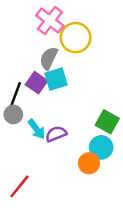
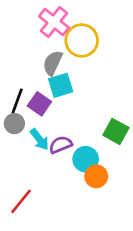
purple square: (36, 83) -> (39, 104), moved
cyan circle: (101, 147) -> (86, 159), moved

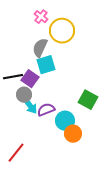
pink cross: (54, 22) -> (41, 17), size x0.6
black line: (17, 101) -> (13, 77), turned 60
gray circle: (14, 124) -> (24, 95), moved

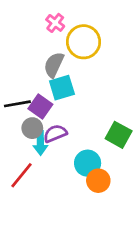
cyan arrow: (30, 106) -> (40, 143), turned 36
purple semicircle: (46, 110) -> (55, 133), moved
red line: (16, 153) -> (21, 175), moved

